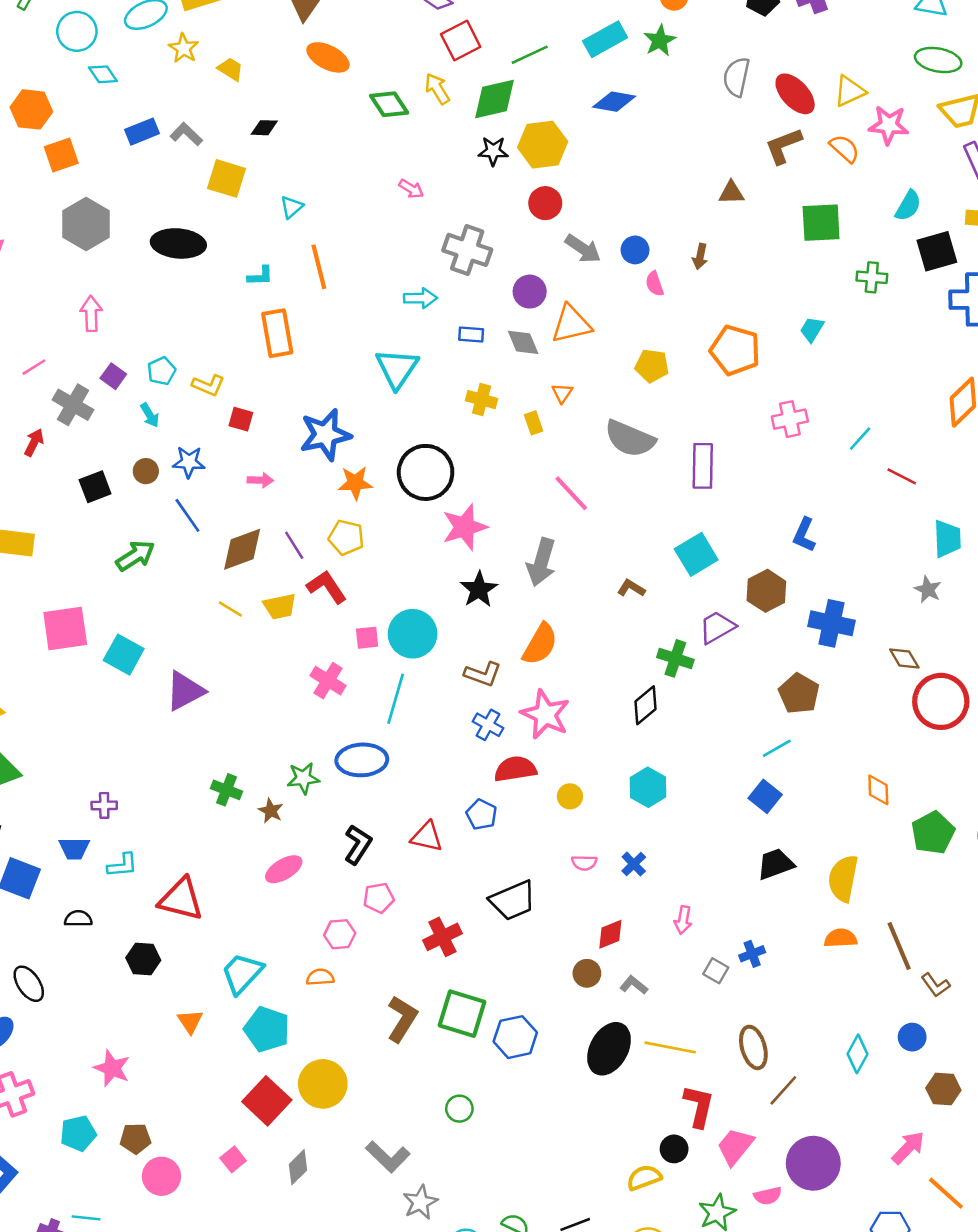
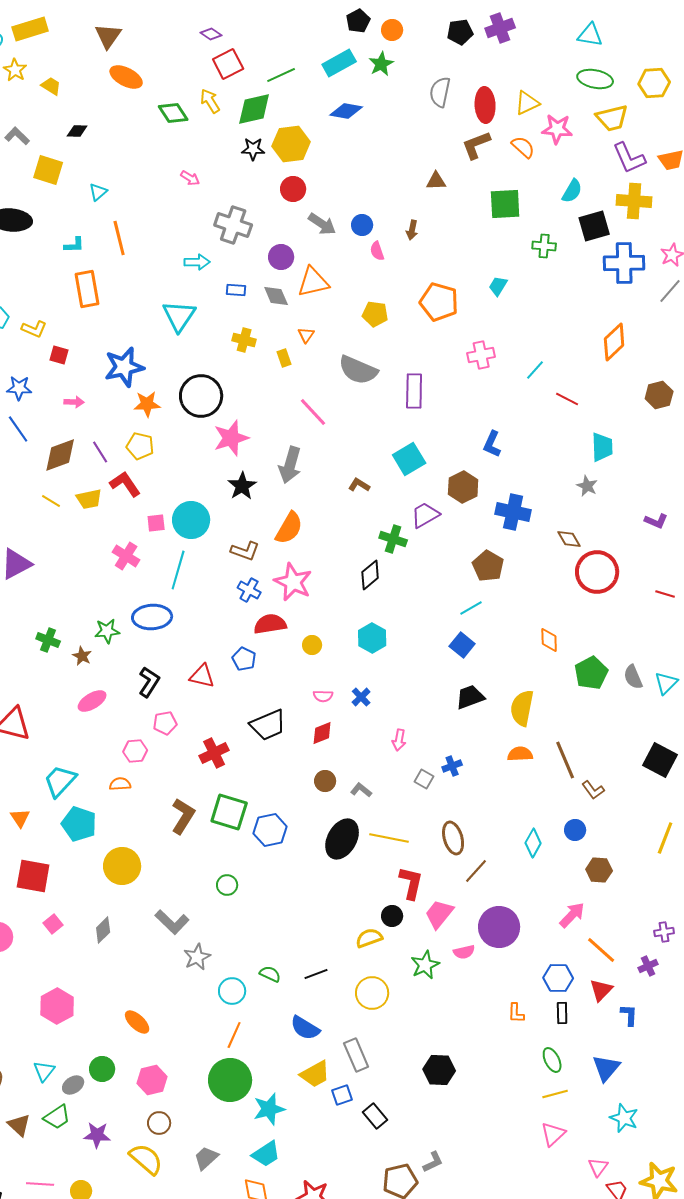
red ellipse: (795, 94) -> (485, 105), turned 40
red diamond: (610, 934) -> (322, 733), moved
red square: (267, 1101) -> (33, 876), moved, turned -33

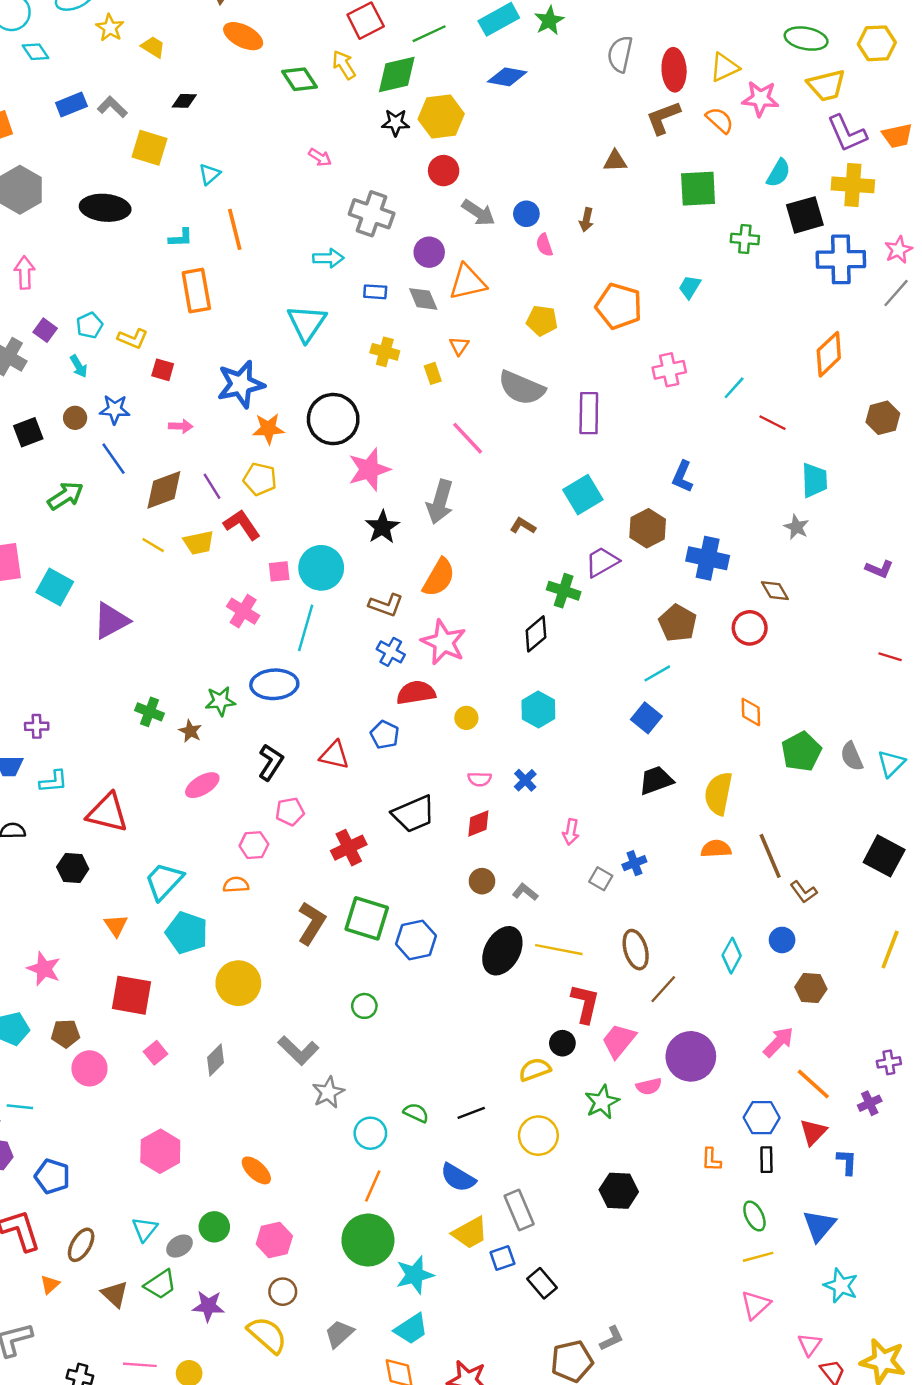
red circle: (597, 572) -> (750, 628), moved, size x0.7
black hexagon: (439, 1070) -> (619, 1191), moved

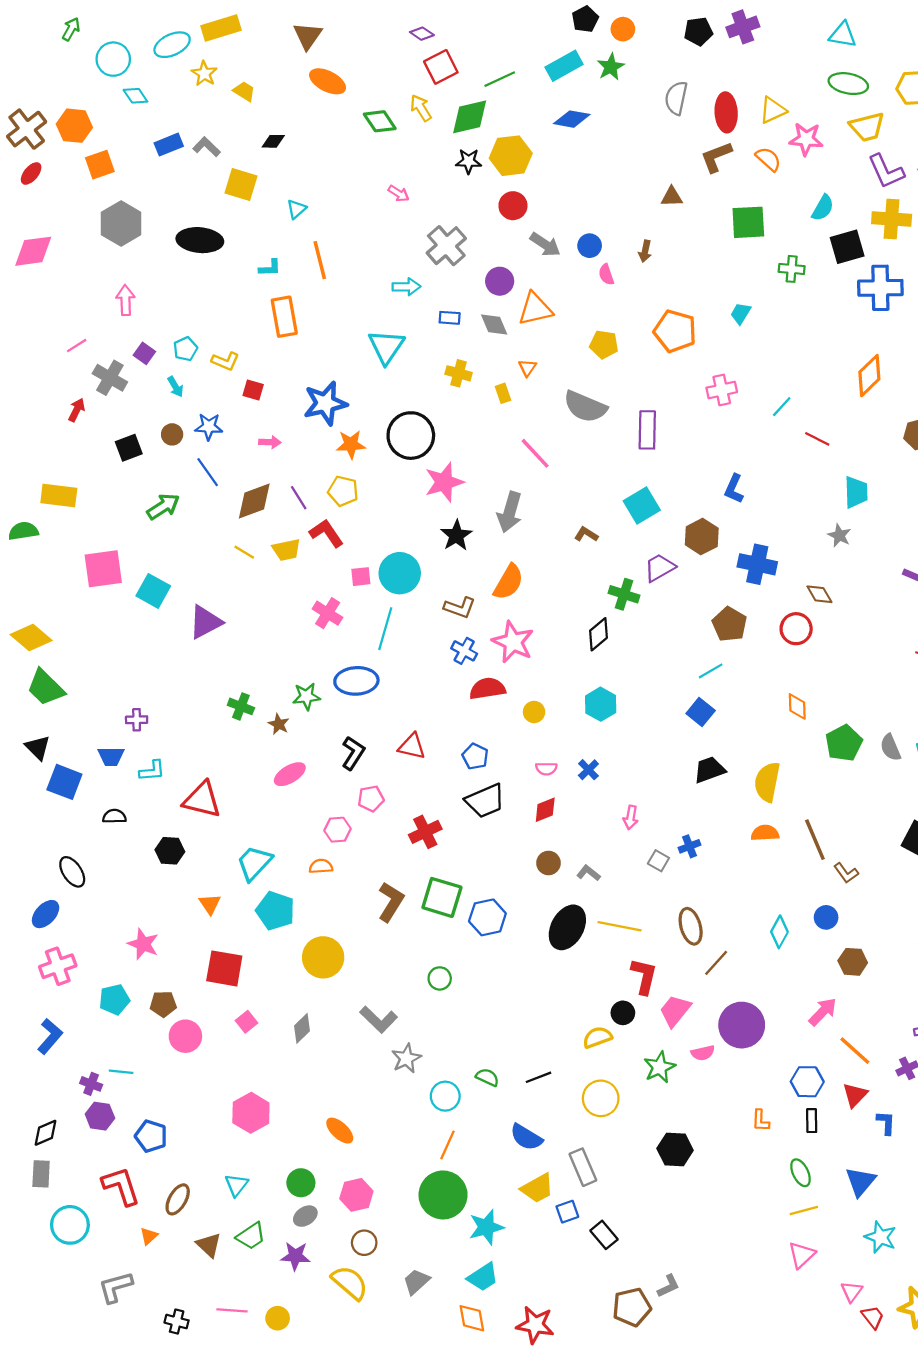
gray cross: (372, 214) -> (446, 246), turned 30
blue pentagon: (385, 735) -> (475, 756), moved
gray ellipse: (180, 1246) -> (305, 1216), moved

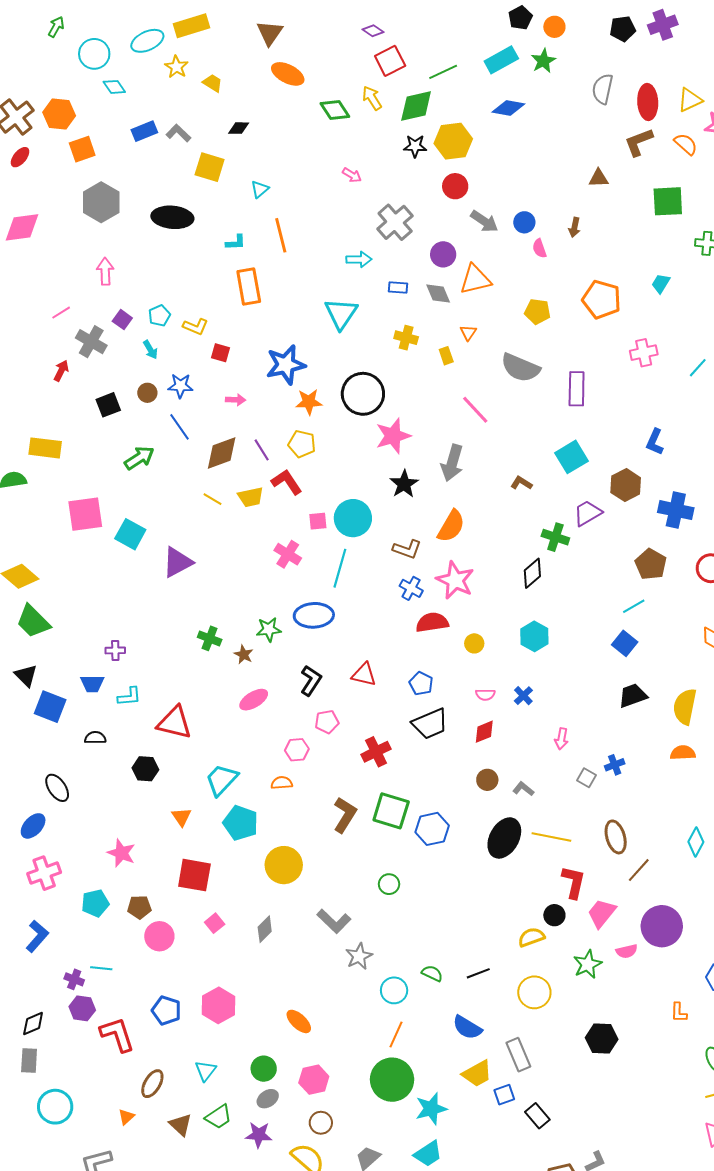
blue pentagon: (151, 1136) -> (166, 1010), moved
red L-shape: (121, 1186) -> (117, 1034), moved

